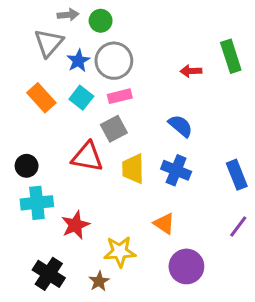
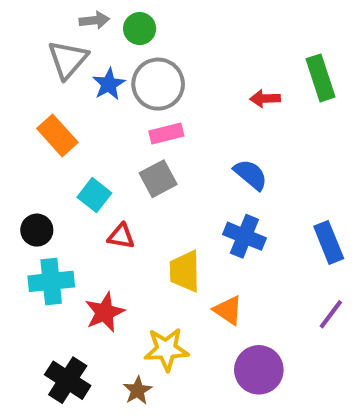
cyan square: (81, 98) -> (94, 195), moved
red triangle: (87, 157) -> (121, 236), moved, size x0.6
yellow trapezoid: (133, 169) -> (185, 271), moved

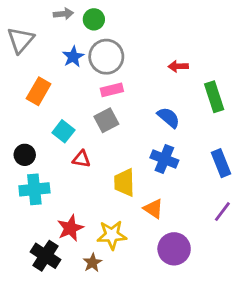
gray triangle: (68, 59) -> (21, 40), moved
green rectangle: (321, 78) -> (214, 97), moved
orange rectangle: (57, 135) -> (39, 91), turned 72
red star: (105, 312) -> (70, 228), moved

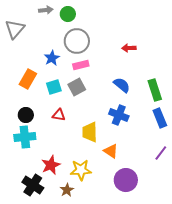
blue star: (73, 57) -> (52, 58), moved
orange rectangle: (39, 91) -> (28, 79), moved
green rectangle: (214, 97) -> (155, 90), moved
cyan square: (63, 131) -> (54, 87), moved, turned 35
black circle: (25, 155) -> (26, 115), moved

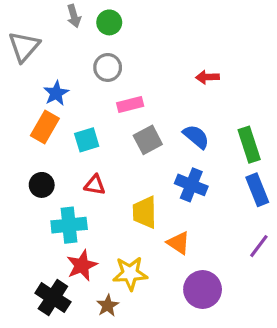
gray arrow: (46, 10) -> (74, 16), turned 80
gray circle: (77, 41) -> (108, 67), moved, size x0.7
blue star: (52, 58) -> (56, 93), moved
gray square: (77, 87) -> (148, 140), moved
cyan cross: (25, 137) -> (69, 225), moved

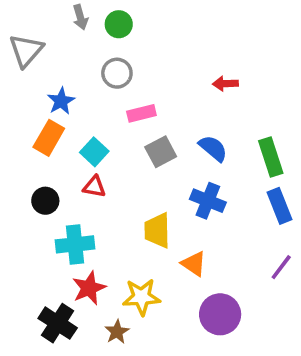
cyan square: (87, 140) -> (94, 152), turned -30
red triangle: (95, 185) -> (94, 187), moved

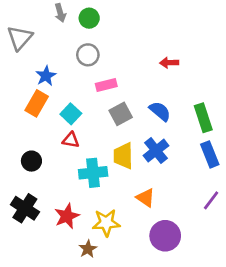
black circle: (45, 201) -> (31, 161), moved
blue cross: (208, 201) -> (156, 151), turned 30
yellow trapezoid: (157, 230) -> (123, 156), moved
cyan cross: (75, 244) -> (93, 173), moved
black cross: (58, 323) -> (25, 208), moved

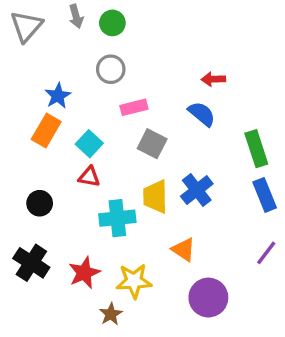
gray triangle: (20, 38) -> (26, 26), moved
blue semicircle: (160, 111) -> (202, 114), moved
gray square: (121, 114) -> (152, 144), turned -35

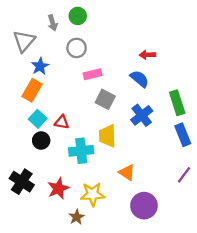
gray arrow: (76, 16) -> (53, 23), moved
gray triangle: (26, 26) -> (24, 41), moved
cyan square: (89, 144) -> (38, 119), moved
blue cross: (197, 190) -> (142, 115), moved
black circle: (40, 203) -> (41, 140), moved

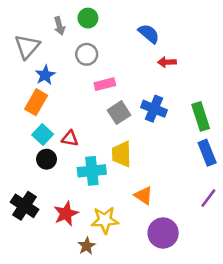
blue semicircle: (139, 79) -> (149, 34), moved
gray square: (105, 99) -> (119, 113), turned 30
blue cross: (142, 115) -> (154, 109), moved, turned -30

